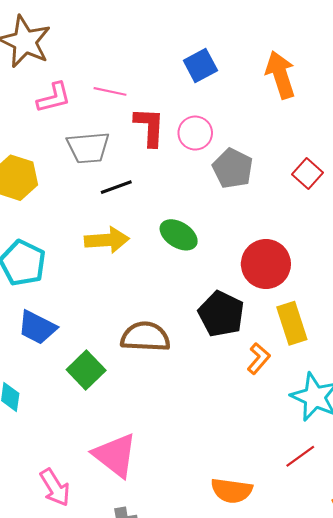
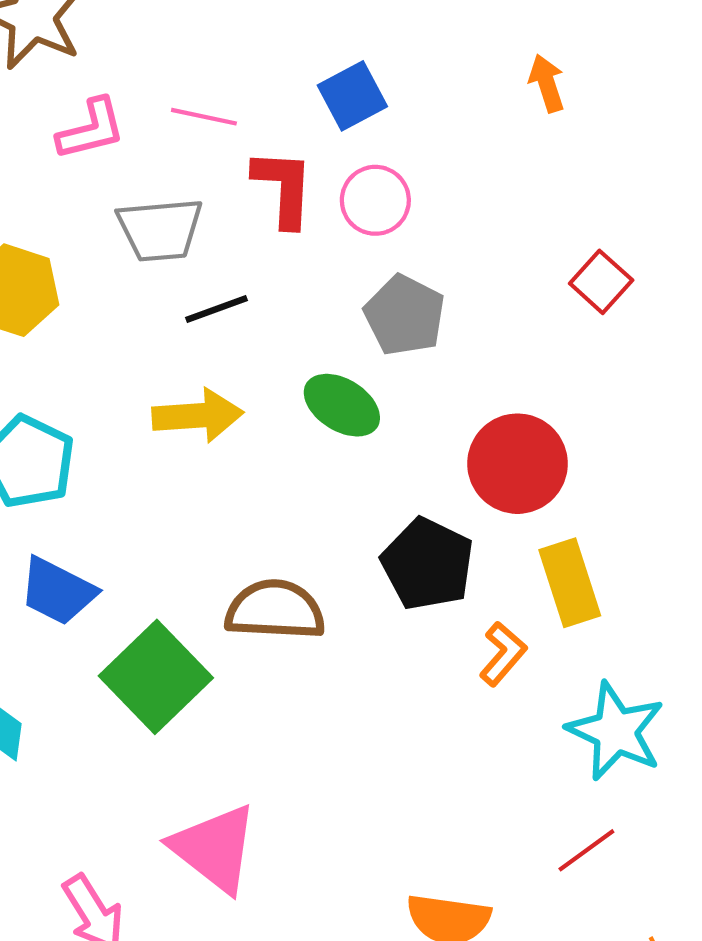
blue square: (200, 65) -> (352, 96), moved
orange arrow: (280, 75) -> (547, 83), size x0.6
gray pentagon: (233, 168) -> (405, 315), moved
green square: (86, 370) -> (156, 677), size x1.4

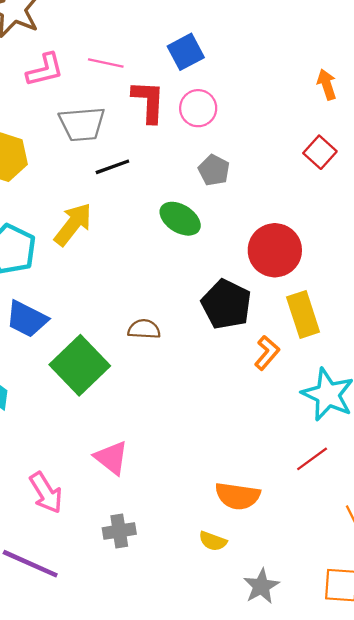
orange arrow: (547, 83) -> (327, 85), moved
gray pentagon: (405, 315) -> (214, 170), size x0.7
yellow arrow: (198, 416) -> (73, 224), moved, turned -48
brown semicircle: (275, 610) -> (144, 329), size x0.6
pink triangle: (214, 848) -> (111, 458), size x0.7

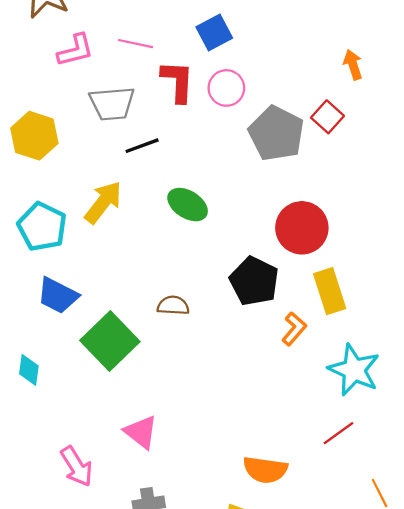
red square: (320, 152) -> (327, 117), moved
gray pentagon: (214, 170) -> (276, 133), moved, size x1.8
green ellipse: (180, 219) -> (188, 205), moved

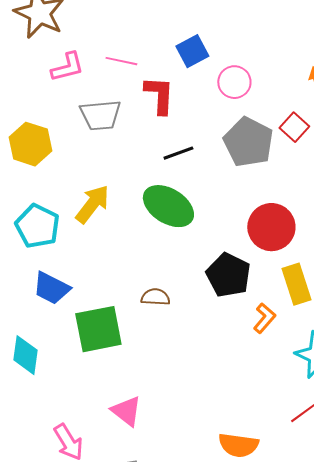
pink circle: (226, 88) -> (234, 82), moved
black line: (142, 146) -> (178, 153), moved
green ellipse: (188, 205) -> (168, 206), size x1.4
green square: (110, 341) -> (98, 329), turned 33
cyan diamond: (29, 370) -> (25, 355), size x1.4

